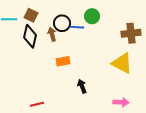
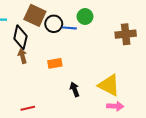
brown square: (31, 15) -> (35, 15), moved, size x1.5
brown arrow: (52, 34) -> (22, 56), moved
yellow triangle: (122, 63) -> (109, 85), moved

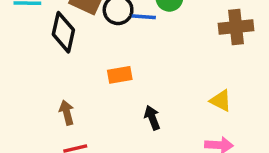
brown arrow: (22, 56) -> (67, 113), moved
yellow triangle: (109, 85) -> (221, 101), moved, size x0.6

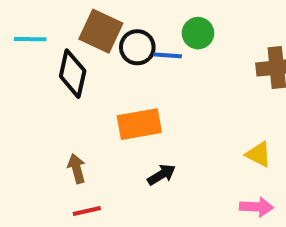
orange rectangle: (120, 75) -> (139, 124), size x1.5
black arrow: (152, 118) -> (162, 175), moved, turned 80

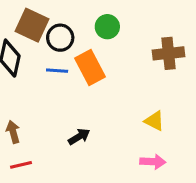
blue line: (168, 55) -> (57, 71), moved
orange rectangle: (139, 124) -> (90, 68), moved, turned 72

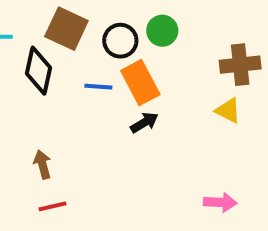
black circle: (60, 38) -> (120, 41), moved
yellow triangle: (154, 121) -> (228, 111), moved
black arrow: (79, 137) -> (144, 123), moved

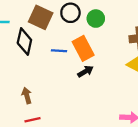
black circle: (120, 41) -> (70, 13), moved

